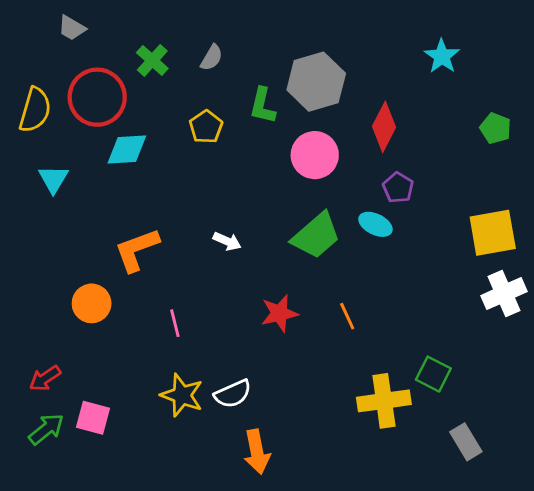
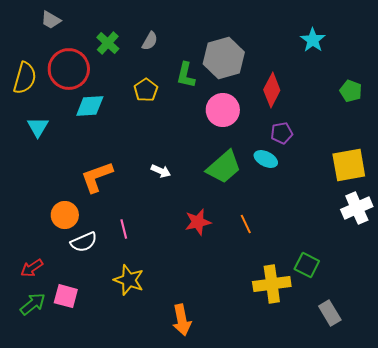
purple pentagon: (398, 188) -> (282, 133), turned 30
white semicircle: (233, 394) -> (84, 242), moved

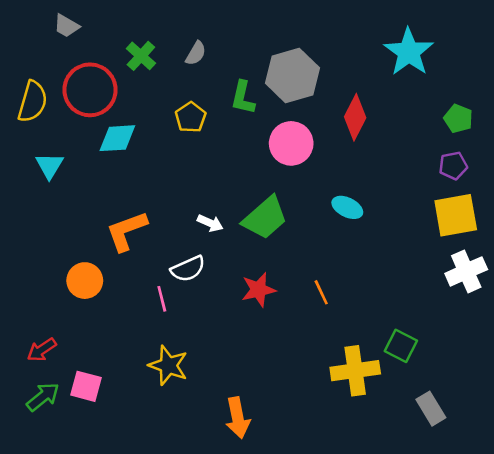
cyan star: (313, 40) -> (409, 52), size x1.5
purple pentagon: (282, 133) -> (453, 166), moved
green trapezoid: (224, 167) -> (265, 218), moved
white semicircle: (84, 242) -> (188, 269), moved

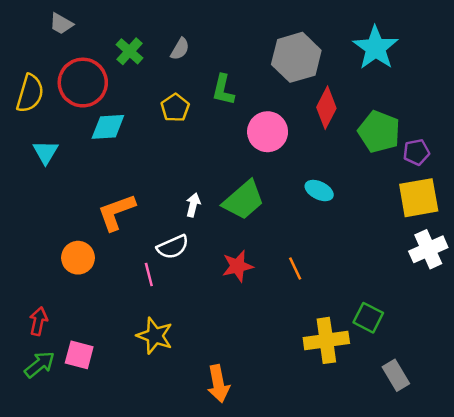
gray hexagon: (292, 75) -> (296, 57), moved
green pentagon: (458, 119) -> (379, 132), moved, size x1.6
white arrow: (210, 223) -> (193, 205), turned -100
red arrow: (42, 350) -> (38, 321), turned 136

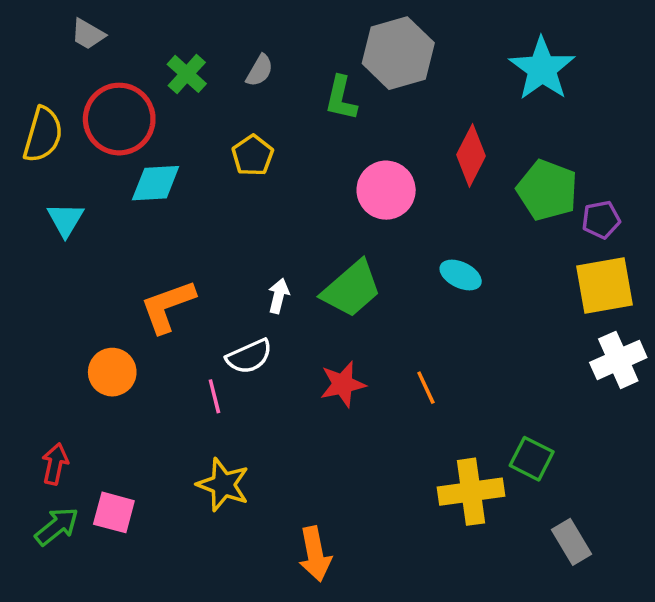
gray hexagon: (296, 57) -> (398, 53), moved
green L-shape: (223, 90) -> (341, 98), moved

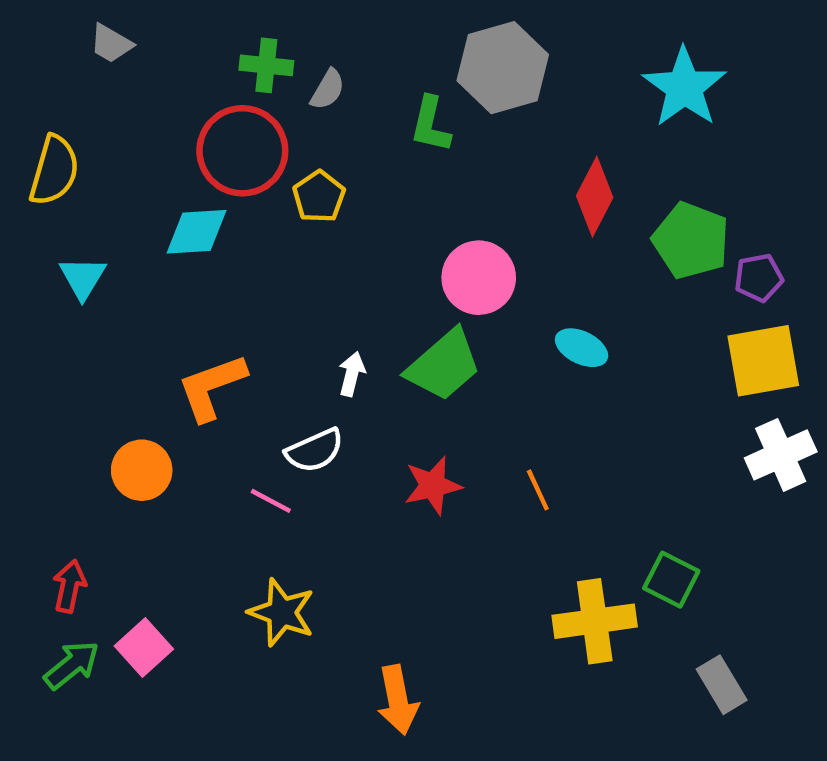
green cross: (187, 74) -> (266, 65), moved, turned -36
red circle: (119, 119) -> (242, 151), moved
pink circle: (386, 190) -> (479, 278), moved
pink line: (214, 396) -> (271, 501), turned -48
pink square: (114, 512) -> (144, 647), turned 33

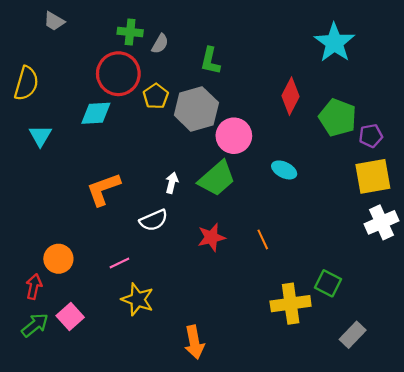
gray hexagon: (503, 68) -> (196, 109), moved
orange circle: (142, 470) -> (58, 259), moved
pink line: (271, 501) -> (119, 263), moved, turned -54
gray rectangle: (722, 685) -> (353, 335), turned 75

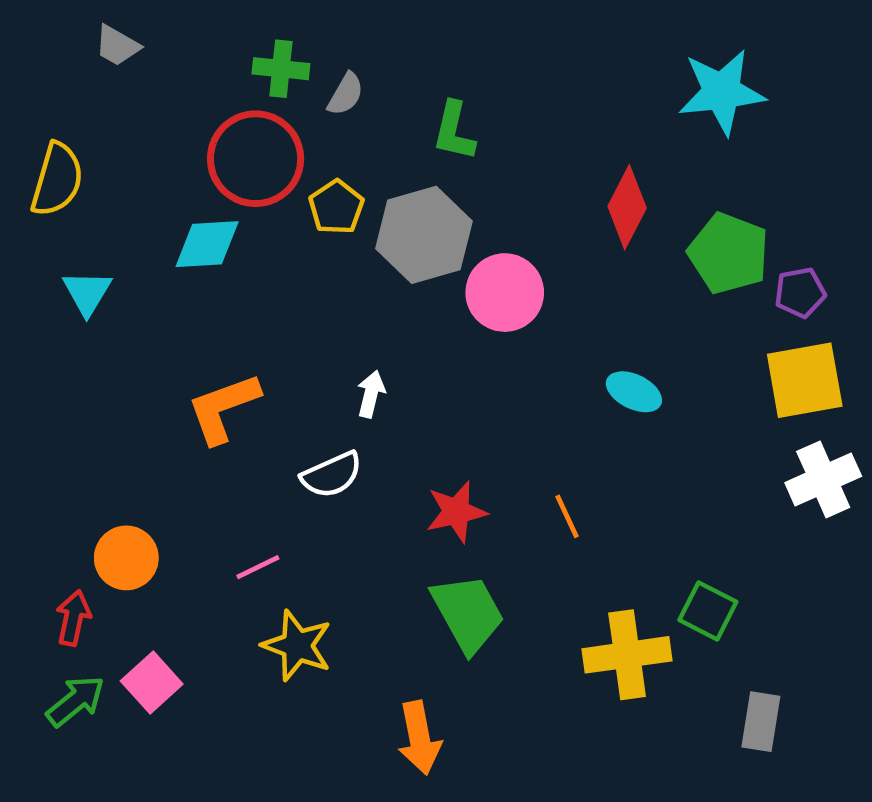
cyan star: (334, 43) -> (722, 92), turned 30
cyan ellipse: (284, 170) -> (634, 392), moved
green trapezoid: (217, 179) -> (468, 613), moved, turned -78
gray rectangle: (353, 335) -> (761, 722), turned -35

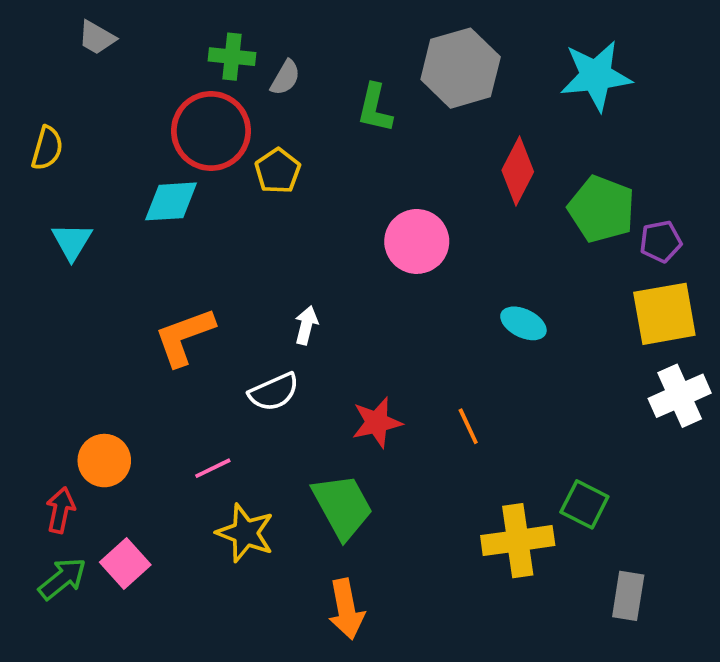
yellow semicircle: (57, 179) -> (47, 148), size x0.7
gray hexagon: (424, 235) -> (461, 68), moved
green trapezoid: (468, 613) -> (342, 506), moved

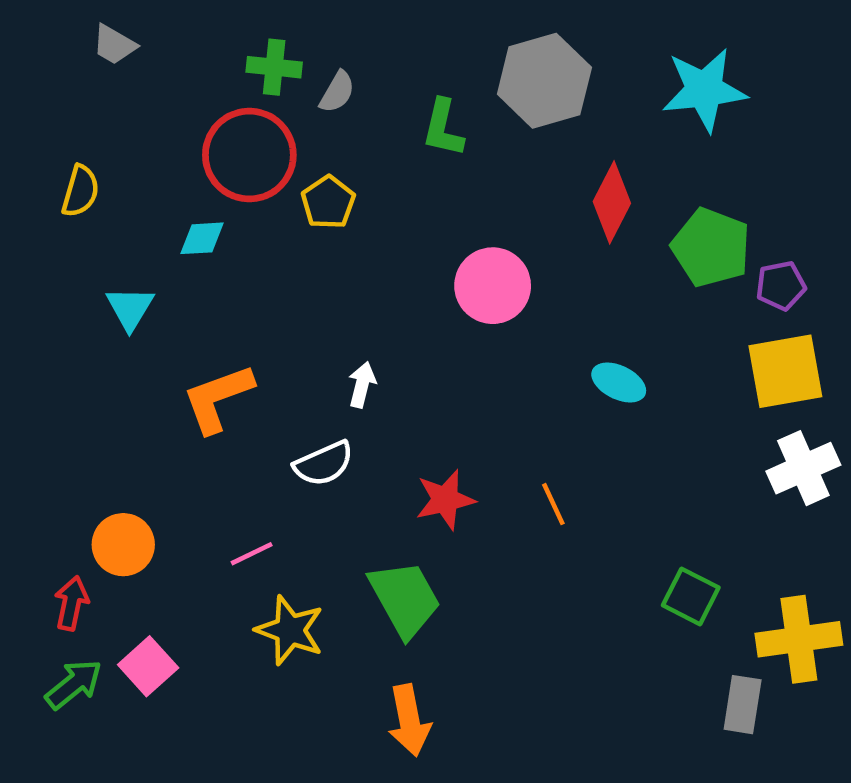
yellow semicircle: (47, 148) -> (80, 191), moved
cyan diamond: (171, 201) -> (202, 238), size x0.7
cyan triangle: (72, 241) -> (130, 308), moved
yellow cross: (518, 541) -> (799, 639), moved

